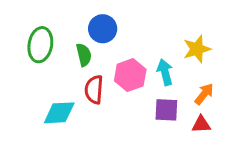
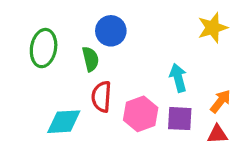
yellow star: (197, 49) -> (213, 28), moved
pink hexagon: (130, 75) -> (141, 114), moved

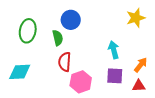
pink hexagon: (141, 114) -> (81, 82), moved
cyan diamond: (64, 122) -> (20, 72), moved

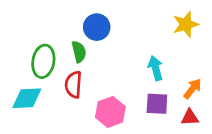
green ellipse: (28, 31) -> (43, 61), moved
red semicircle: (65, 62) -> (73, 85), moved

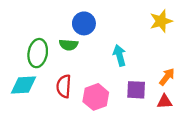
green semicircle: (79, 52) -> (69, 45), turned 108
cyan arrow: (156, 68) -> (120, 55), moved
red semicircle: (73, 85) -> (64, 86), moved

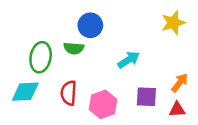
cyan arrow: (120, 55) -> (129, 60), turned 72

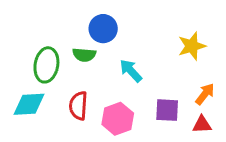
yellow star: (173, 23) -> (192, 46), moved
cyan arrow: (129, 60) -> (131, 71), moved, turned -100

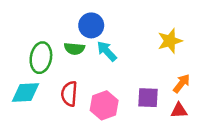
cyan arrow: (131, 71) -> (107, 51), moved

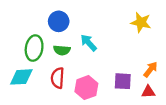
blue circle: (91, 25) -> (59, 21), moved
yellow star: (170, 41) -> (141, 22), moved, turned 30
green semicircle: (74, 49) -> (62, 50), moved

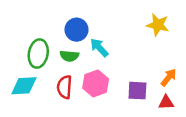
blue circle: (59, 21) -> (77, 30), moved
pink hexagon: (86, 88) -> (96, 83), moved

